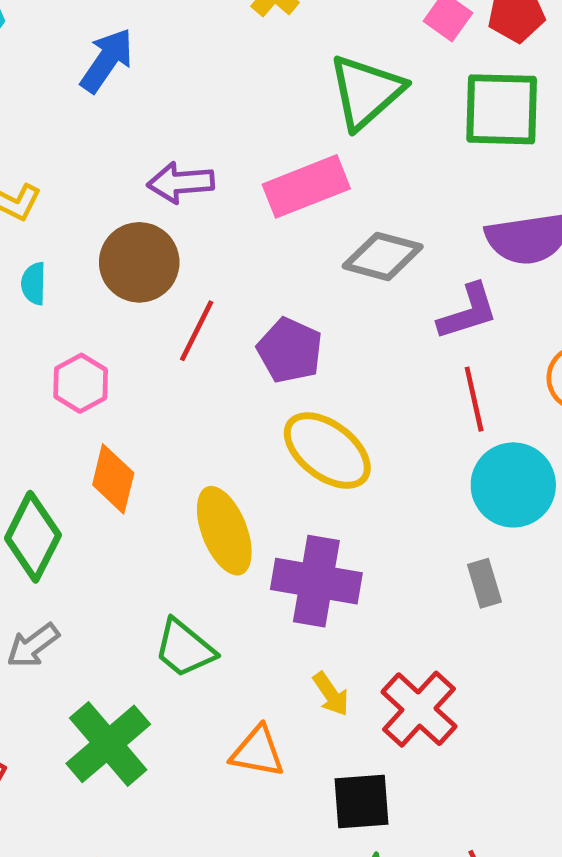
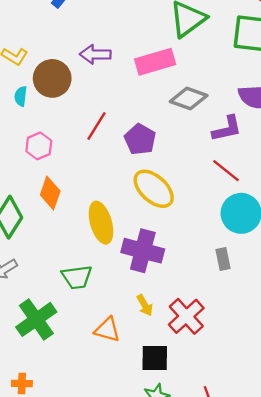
brown circle: (139, 262) -> (52, 78), moved
red line: (474, 399) -> (226, 171), turned -44
green trapezoid: (184, 648) -> (77, 277), turned -52

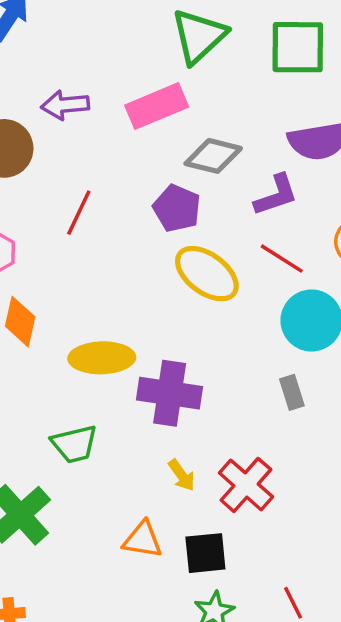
purple pentagon: (140, 139) -> (177, 208), moved
yellow ellipse: (154, 189) -> (207, 274), moved
yellow ellipse: (101, 223) -> (102, 358), turned -69
orange triangle: (107, 330) -> (143, 540), moved

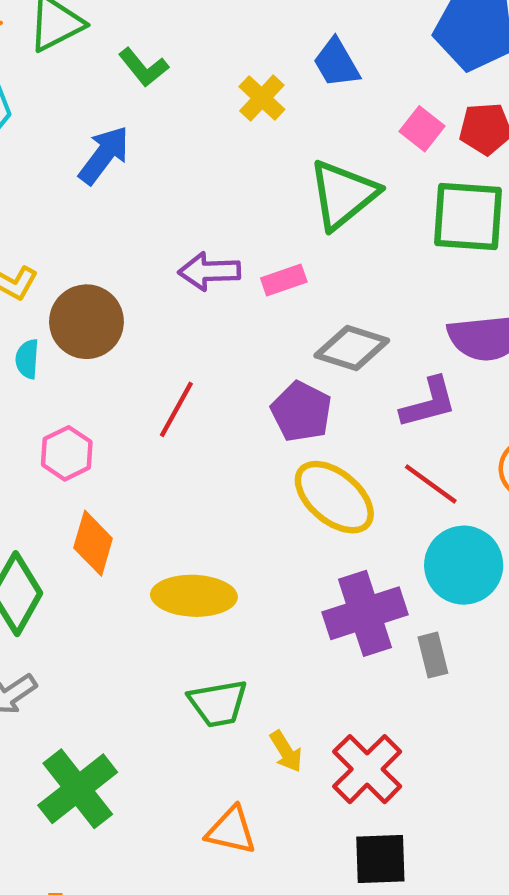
purple arrow: (65, 105) -> (209, 271), moved
pink rectangle: (157, 106) -> (284, 280), size x0.6
purple cross: (170, 393) -> (365, 613), moved, turned -30
green trapezoid: (74, 444) -> (218, 703), moved
black square: (205, 553) -> (380, 859), moved

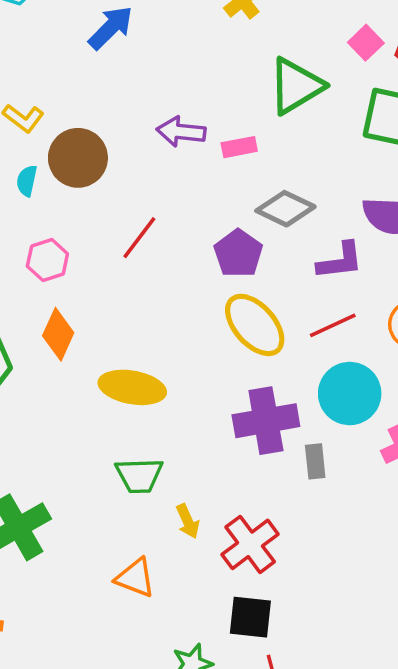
red line: (431, 484) -> (333, 325), turned -69

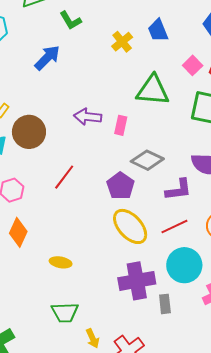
green triangle: (296, 86) -> (153, 90), turned 36
pink rectangle: (239, 147) -> (121, 125), turned -66
yellow ellipse: (132, 387) -> (61, 262), size x0.6

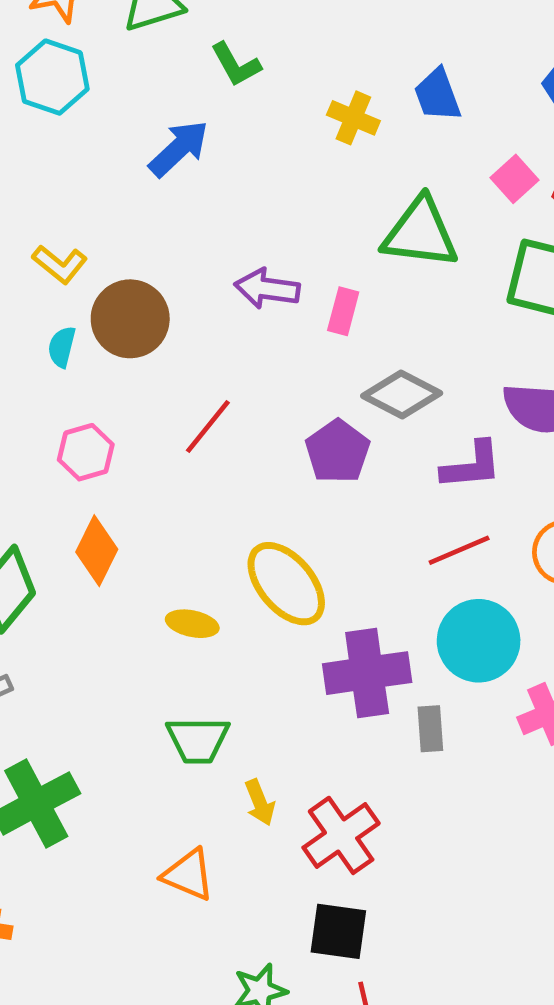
yellow cross: (122, 42) -> (353, 118), turned -30
yellow ellipse: (130, 226) -> (286, 584), moved

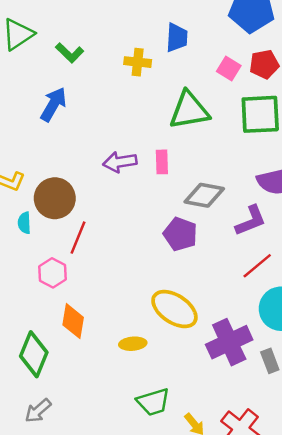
blue trapezoid: (437, 95) -> (177, 38), turned -140
red line: (208, 426) -> (78, 238), moved

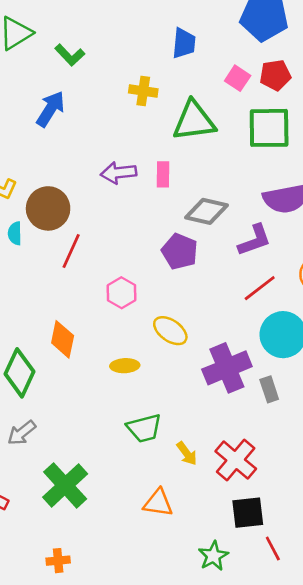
yellow cross: (138, 62) -> (143, 91), moved
pink hexagon: (53, 273) -> (122, 293), moved
yellow ellipse: (174, 309) -> (170, 331), size x0.7

